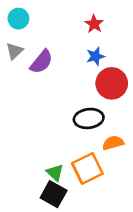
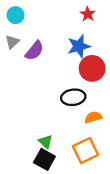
red star: (94, 24) -> (88, 14), moved
blue star: (95, 56) -> (79, 46), size x1.5
orange square: (87, 168) -> (85, 151), moved

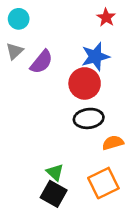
red circle: (92, 68) -> (85, 83), moved

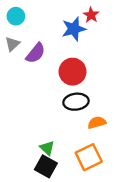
blue star: (95, 57) -> (74, 29), moved

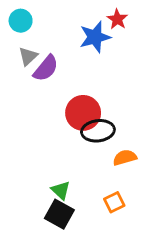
gray triangle: (12, 44) -> (28, 56), moved
red circle: (73, 72) -> (83, 113), moved
orange square: (89, 157) -> (114, 202), size x0.6

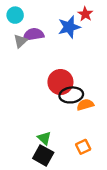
purple semicircle: (46, 68) -> (33, 35), moved, turned -138
orange semicircle: (125, 158) -> (85, 105), moved

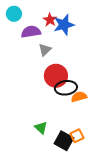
red star: (85, 14) -> (50, 20), moved
gray triangle: (21, 41) -> (45, 50), moved
black square: (43, 155) -> (64, 141), moved

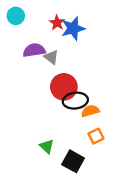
purple semicircle: (31, 32) -> (34, 50), moved
gray triangle: (45, 50) -> (51, 57), turned -40
orange square: (77, 136) -> (96, 136), moved

